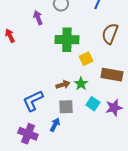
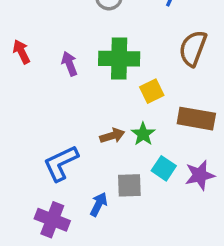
purple arrow: (38, 18) -> (69, 64), moved
gray square: (66, 107) -> (129, 185), moved

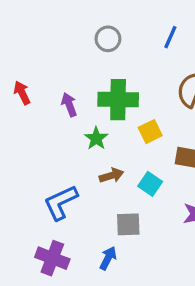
green star: (143, 134) -> (96, 138), moved
cyan square: (164, 168) -> (150, 184), moved
blue arrow: (99, 204) -> (108, 258), moved

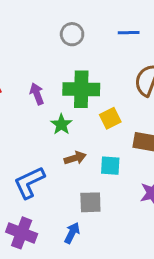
blue line: (170, 37) -> (129, 33), turned 65
cyan square: (150, 184) -> (110, 166), turned -30

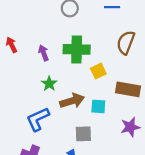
green star: (61, 124) -> (49, 84), moved
brown arrow: (75, 158) -> (72, 101), size x1.5

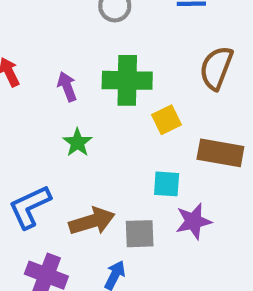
brown arrow: (72, 101) -> (92, 221), moved
blue L-shape: (38, 119) -> (30, 207), moved
purple star: (130, 127) -> (193, 221), moved

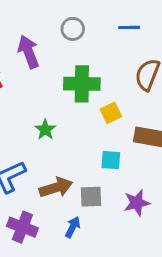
purple arrow: (67, 87) -> (28, 52), moved, size x1.5
purple star: (193, 221) -> (137, 203), moved

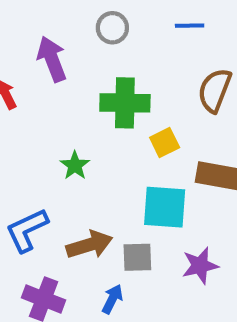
cyan square: (111, 160) -> (165, 207), size x1.6

